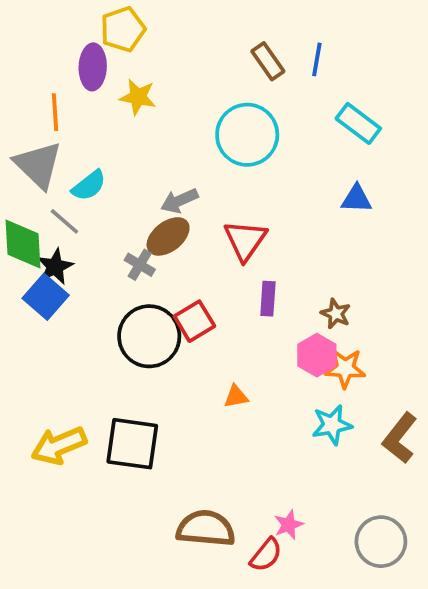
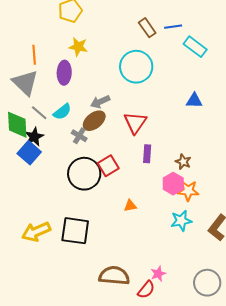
blue line: (317, 59) -> (173, 27), turned 72
purple ellipse: (93, 67) -> (64, 73), moved
cyan rectangle: (358, 123) -> (195, 47), moved
cyan semicircle: (89, 186) -> (62, 112), moved

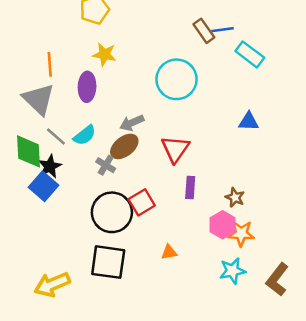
brown rectangle: (147, 28) -> (204, 31), moved
black square: (75, 231) -> (108, 262), moved

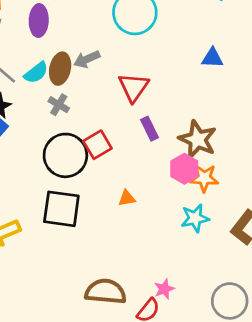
brown ellipse: (124, 146) -> (60, 69), moved, turned -40
purple rectangle: (190, 187) -> (150, 129), turned -30
brown star: (235, 197) -> (198, 139), size x1.8

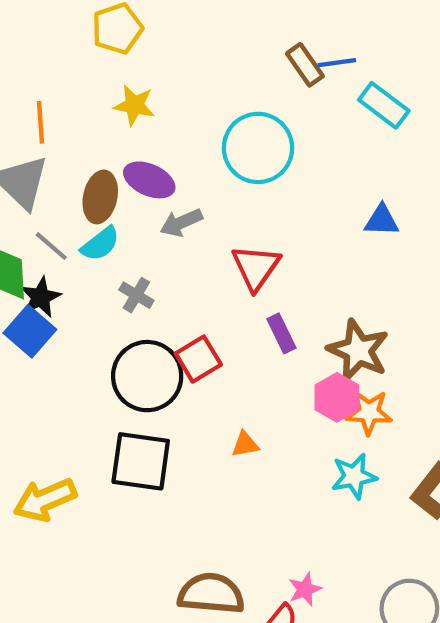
purple ellipse: (39, 21) -> (149, 180), moved, turned -68
brown ellipse: (60, 69) -> (100, 197), moved

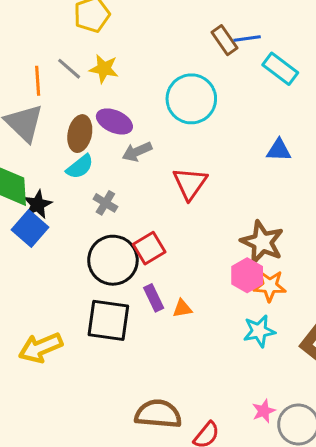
gray line: (51, 246) -> (69, 69), moved
purple rectangle: (281, 333) -> (154, 298), moved
pink star: (305, 589) -> (264, 411), moved

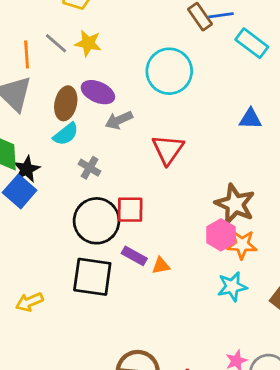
red square: (149, 248) -> (130, 210), turned 32
purple rectangle: (154, 298) -> (134, 256), turned -35
yellow arrow: (41, 348) -> (29, 302), size x0.7

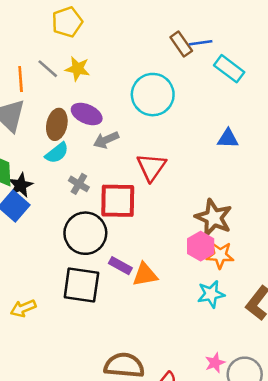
red square: (130, 210) -> (118, 201), moved, size x1.4
orange triangle: (161, 266) -> (145, 275), size x1.5

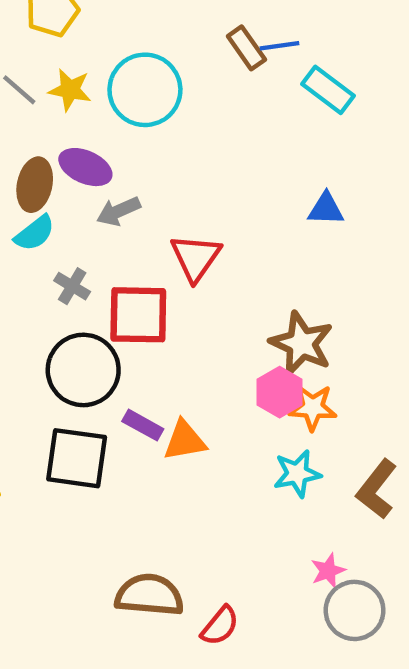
cyan circle: (153, 95) -> (145, 90), moved
pink star: (215, 363) -> (328, 571), moved

